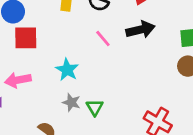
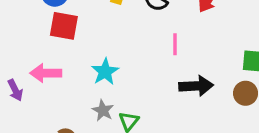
black arrow: (140, 30) -> (196, 86), moved
pink line: (103, 38) -> (175, 44), moved, turned 30

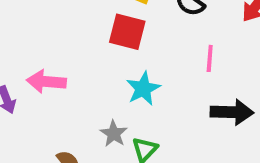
red square: (64, 26) -> (127, 32), moved
cyan star: (105, 72) -> (143, 89), moved

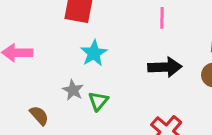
pink line: (210, 58) -> (162, 18), moved

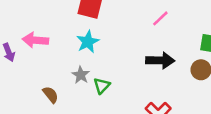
pink line: (162, 18) -> (160, 18), turned 42
cyan star: (94, 53) -> (88, 42), moved

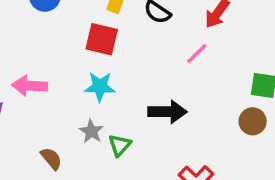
cyan star: (88, 42) -> (100, 87), turned 30
black arrow: (160, 60) -> (167, 112), moved

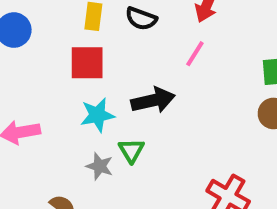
black arrow: (167, 112) -> (153, 100), moved
green triangle: (120, 145) -> (131, 150), moved

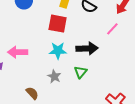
green triangle: (131, 150) -> (81, 72), moved

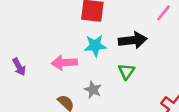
pink arrow: (18, 52) -> (64, 63), moved
gray star: (54, 76) -> (93, 90), moved

